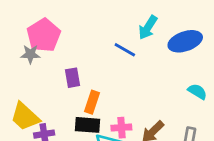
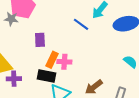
pink cross: (121, 128) -> (64, 62), moved

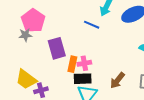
purple rectangle: (40, 40) -> (57, 48), size x1.5
black rectangle: (47, 76) -> (83, 79), moved

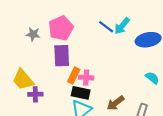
pink pentagon: (33, 21) -> (61, 28), moved
blue line: (92, 25) -> (106, 27), moved

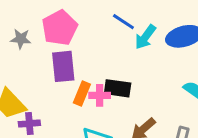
cyan arrow: (122, 26) -> (145, 37), moved
black rectangle: (81, 93) -> (118, 88), moved

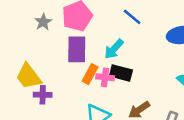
cyan arrow: (145, 37) -> (114, 49), moved
gray star: (21, 39) -> (43, 22), turned 30

